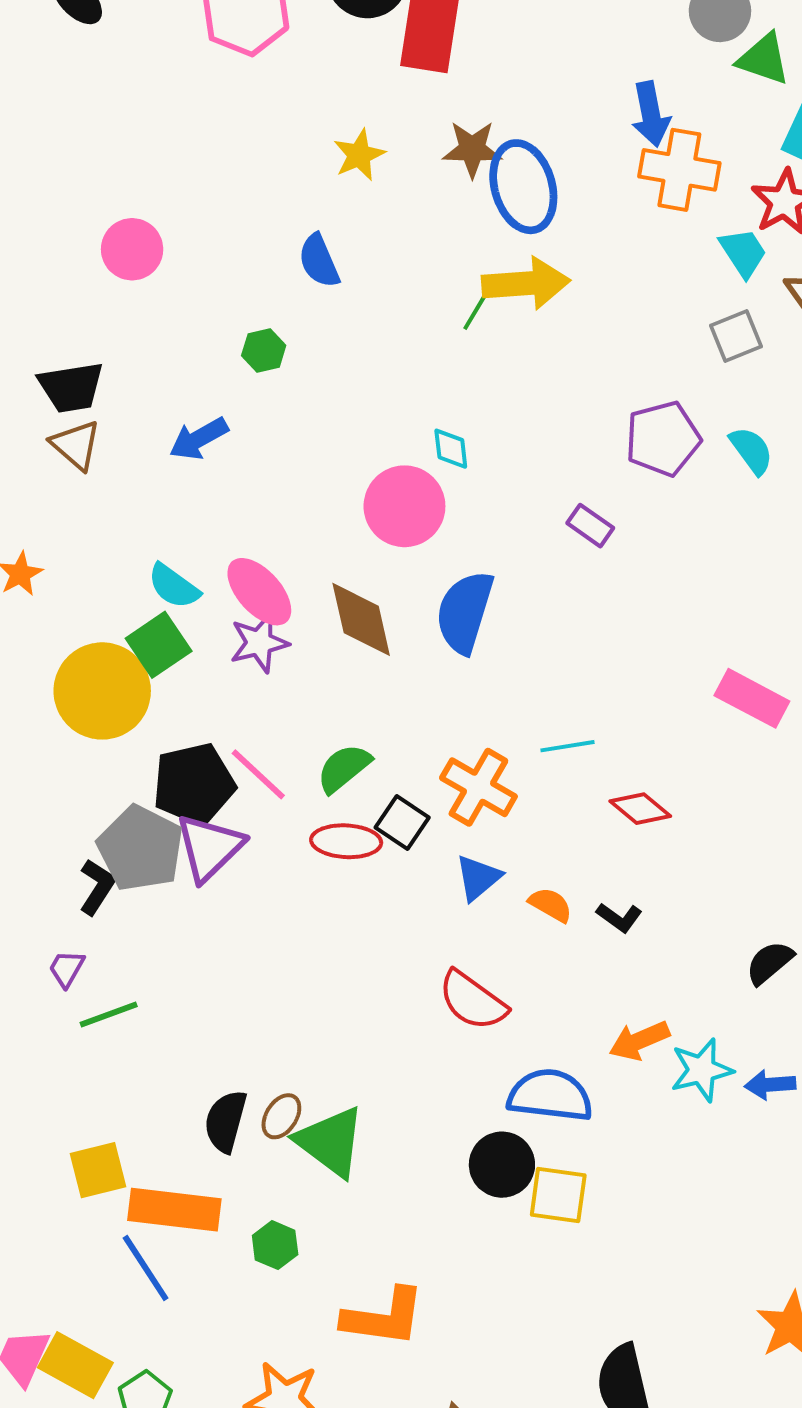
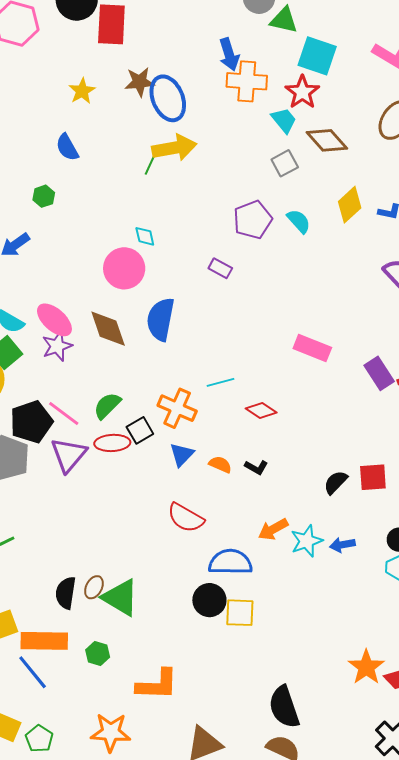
black square: (402, 823) -> (140, 430), turned 32
purple triangle: (209, 847) -> (69, 455), moved

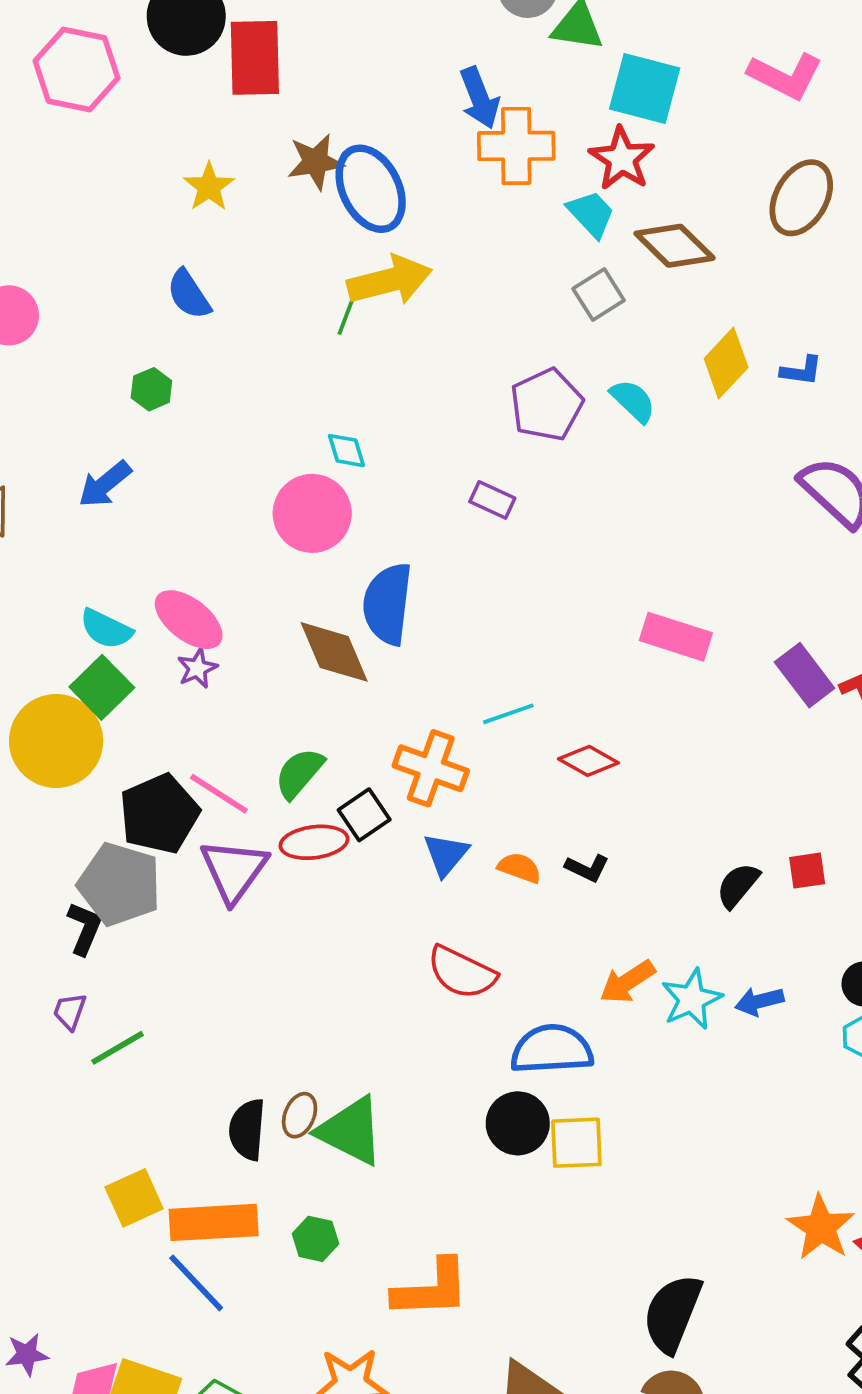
brown diamond: (108, 329) -> (334, 652), moved
purple star: (57, 346) -> (197, 668), size x0.7
red square: (373, 477) -> (807, 871), size x0.7
black semicircle: (284, 707) -> (672, 1313), turned 45

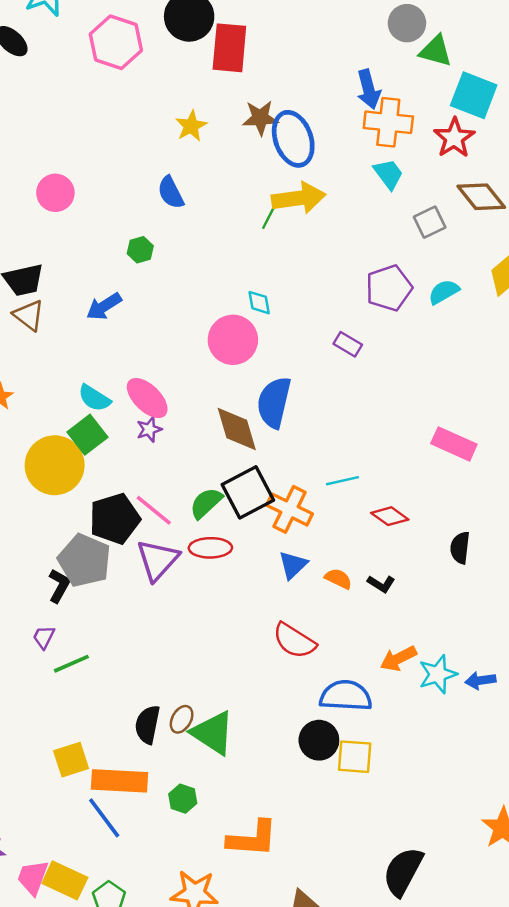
cyan trapezoid: (591, 214) -> (388, 174), moved
cyan semicircle: (633, 401) -> (444, 292), turned -80
black square: (364, 815) -> (248, 492), moved, size x1.6
black semicircle: (738, 885) -> (460, 548), moved, turned -40

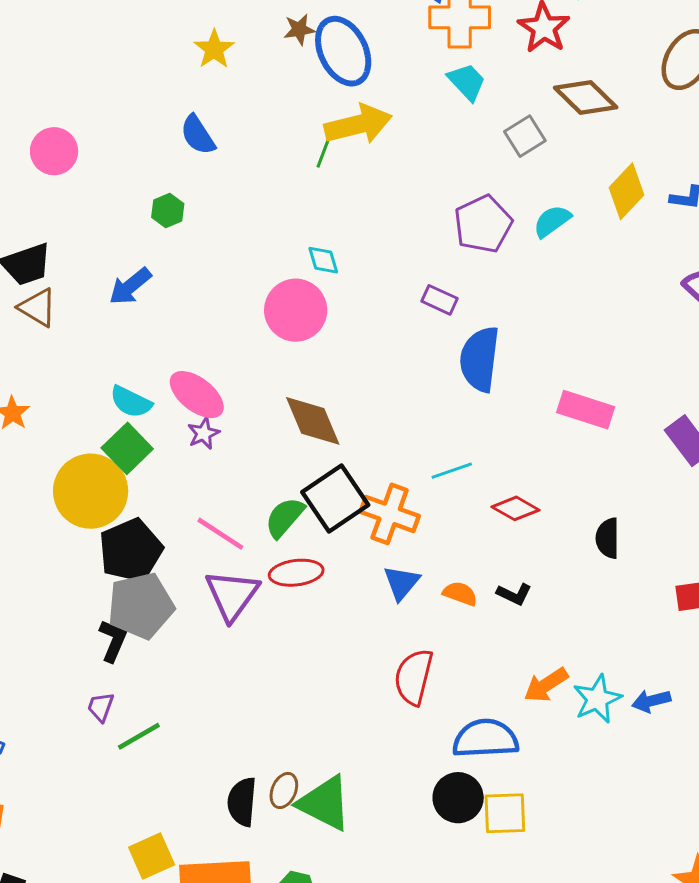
brown star: (260, 118) -> (299, 29), size x0.7
blue semicircle: (274, 402) -> (480, 359), moved
black pentagon: (115, 519) -> (131, 550), moved
gray pentagon: (84, 560) -> (141, 606), turned -30
red semicircle: (294, 641) -> (414, 677), turned 78

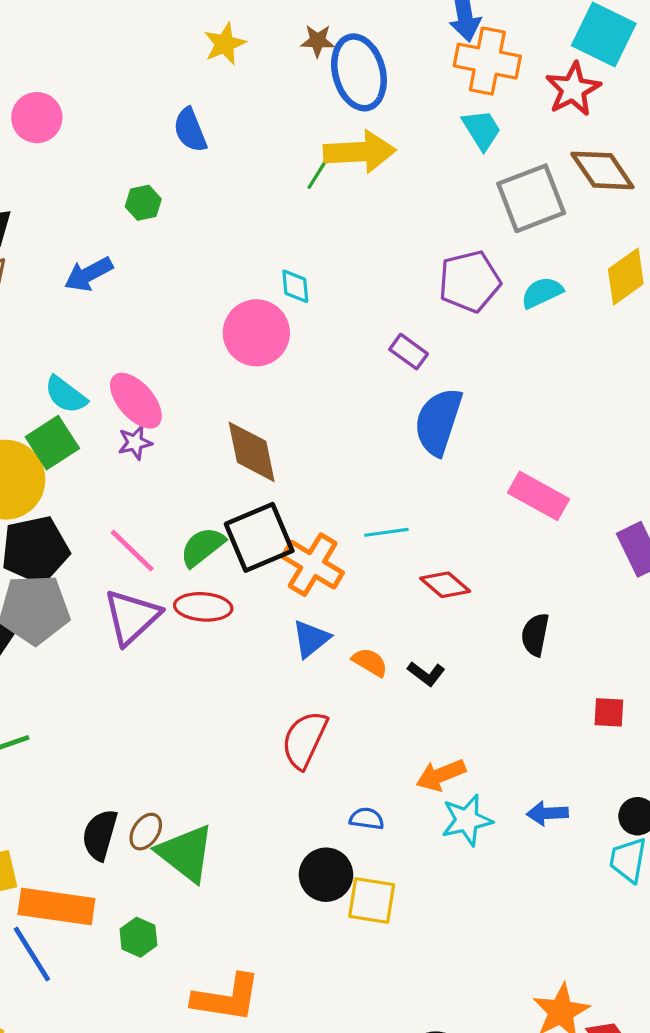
gray square: (525, 136) -> (531, 198), size x1.6
cyan star: (597, 699) -> (467, 820), moved
blue semicircle: (485, 739) -> (367, 819), size x0.5

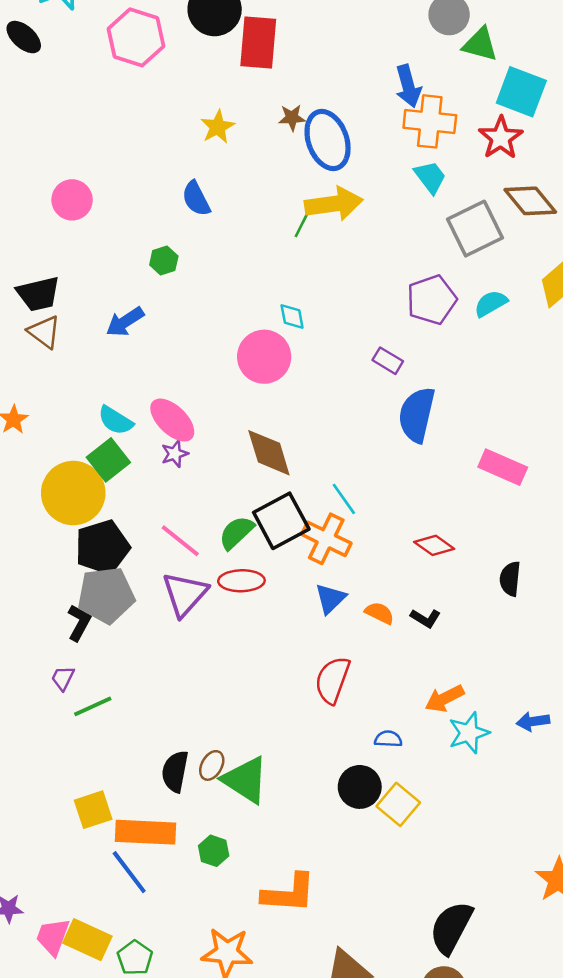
cyan line: (386, 532) -> (344, 499), moved, turned 68
yellow square: (372, 901) -> (398, 804), turned 36

